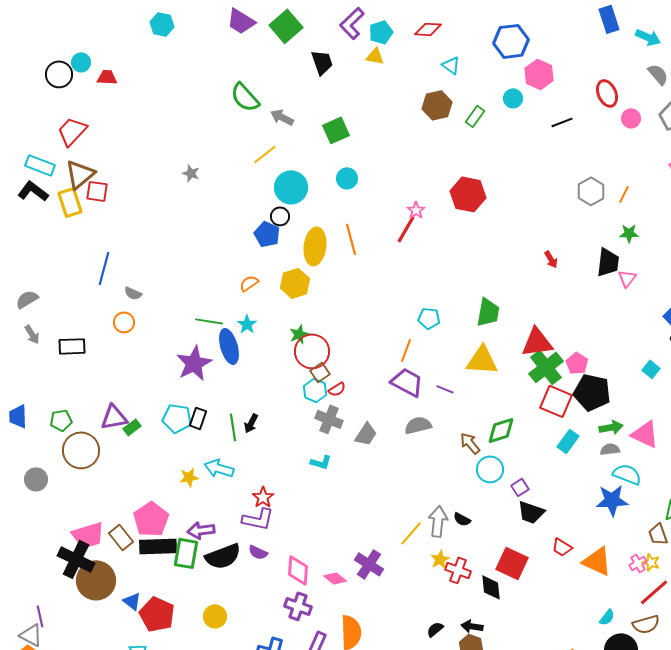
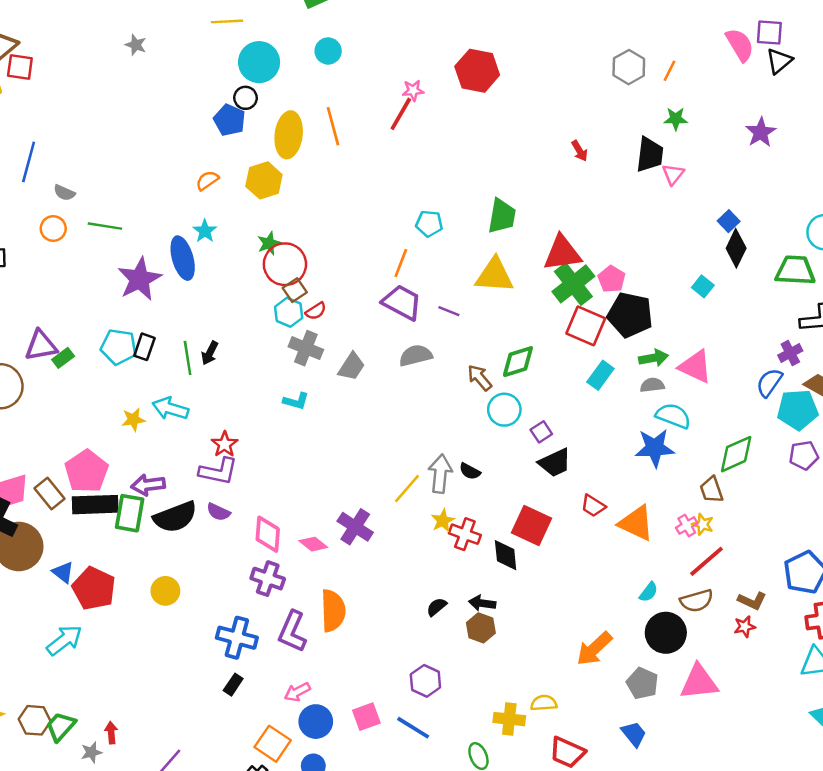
yellow line: (265, 154) -> (227, 21), turned 35
pink star: (416, 210) -> (413, 90), turned 30
green line: (209, 321) -> (105, 226), moved
black trapezoid: (531, 512) -> (555, 463), turned -44

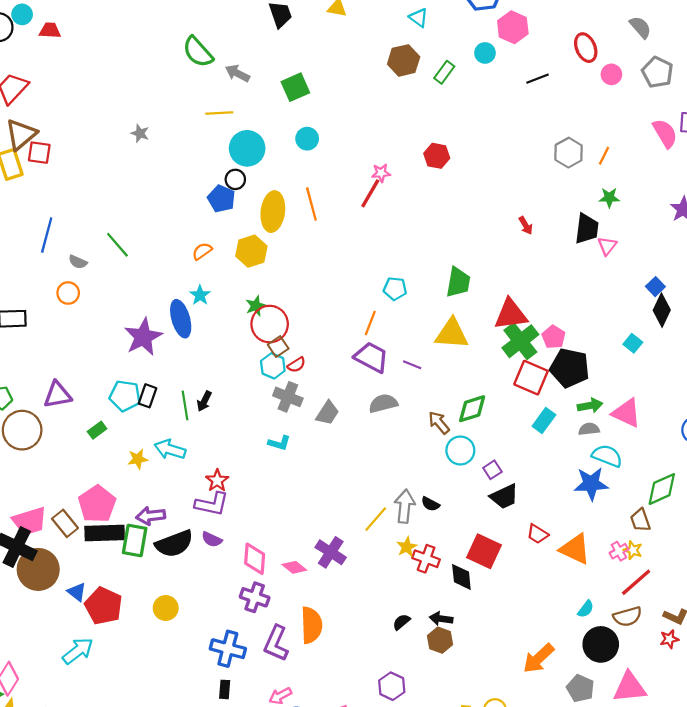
red hexagon: (477, 71) -> (437, 156), size x0.7
green line: (105, 226) -> (117, 245), moved, turned 40
green rectangle: (63, 358) -> (97, 430), moved
black rectangle: (233, 685) -> (225, 689), turned -30

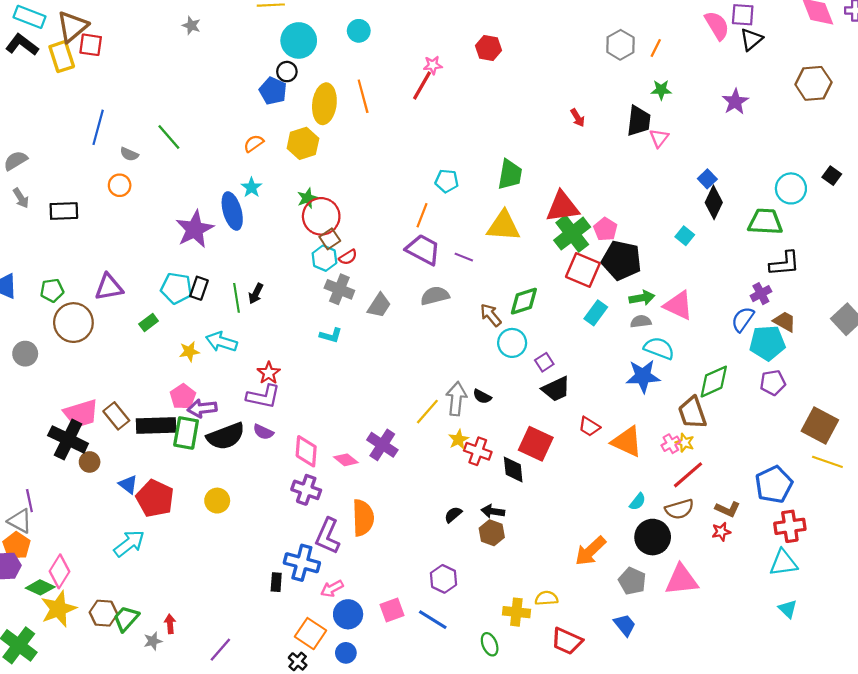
pink pentagon: (97, 504) -> (183, 397), moved, size x0.7
brown trapezoid: (640, 520) -> (692, 413), size x1.4
brown circle: (38, 569) -> (90, 462), size x0.5
blue cross: (228, 649) -> (302, 563), moved

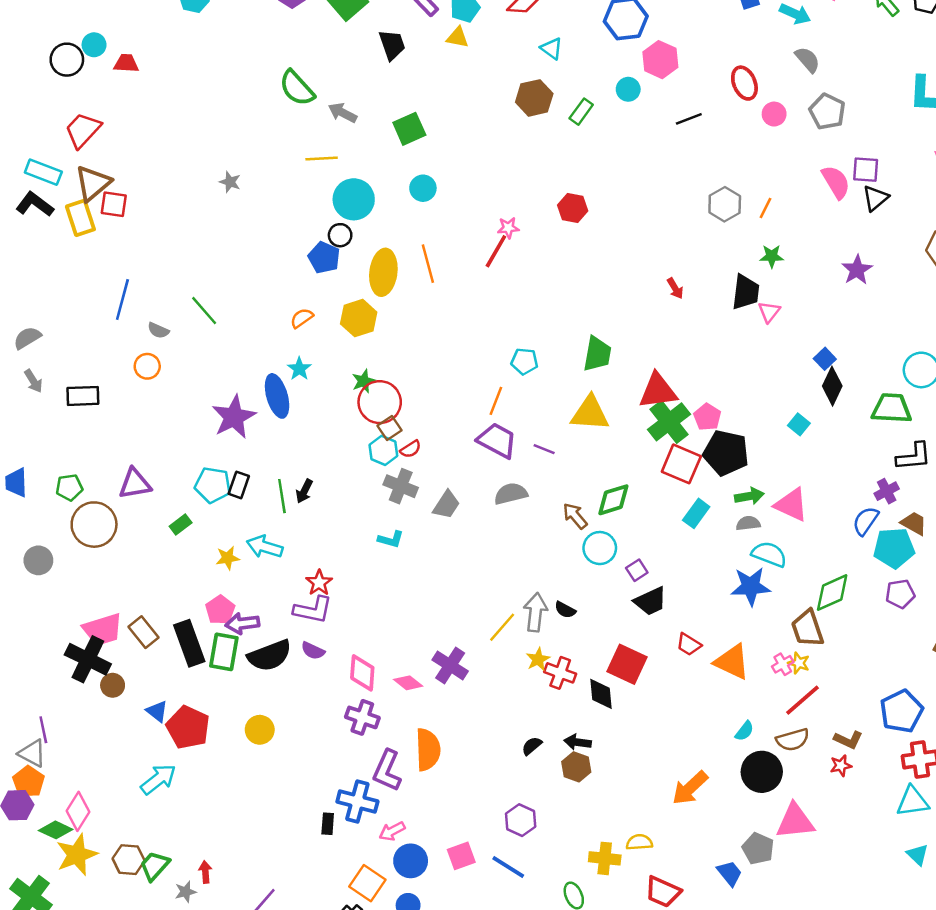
black rectangle: (156, 426) -> (189, 643), turned 72
gray pentagon: (632, 581) -> (758, 848), moved

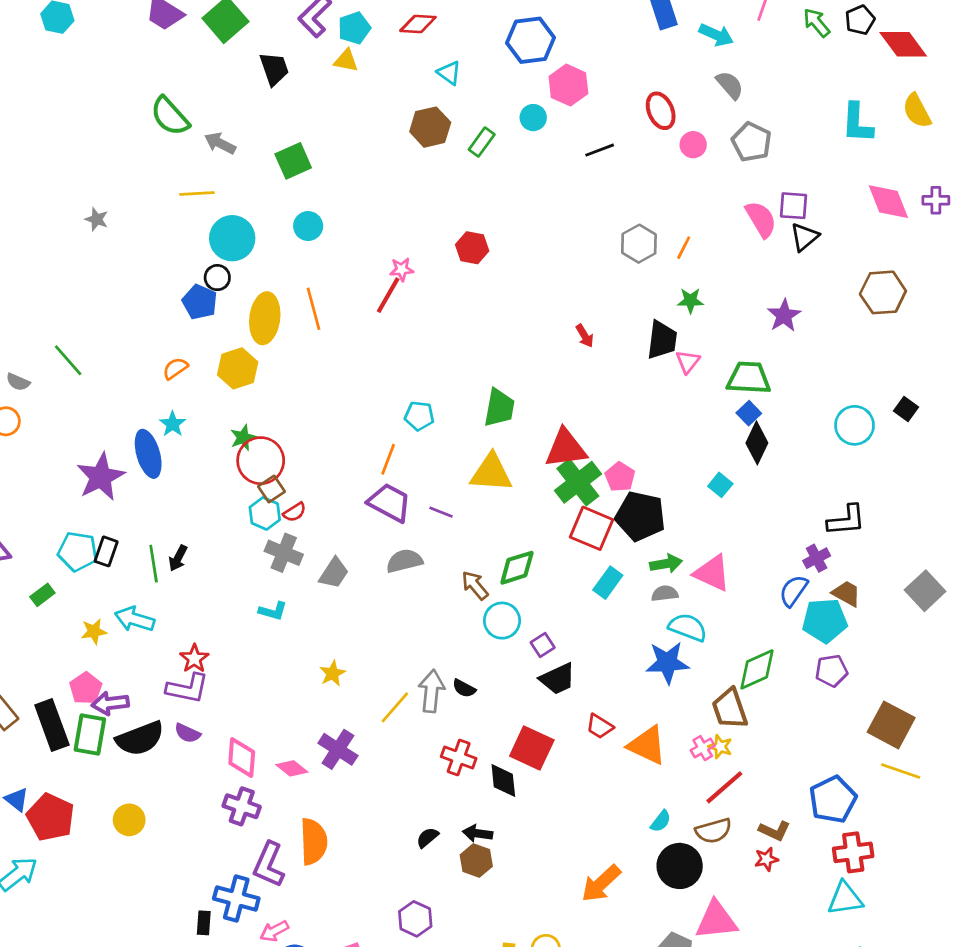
green trapezoid: (892, 408) -> (749, 378), moved
yellow star: (538, 659) -> (333, 673), moved

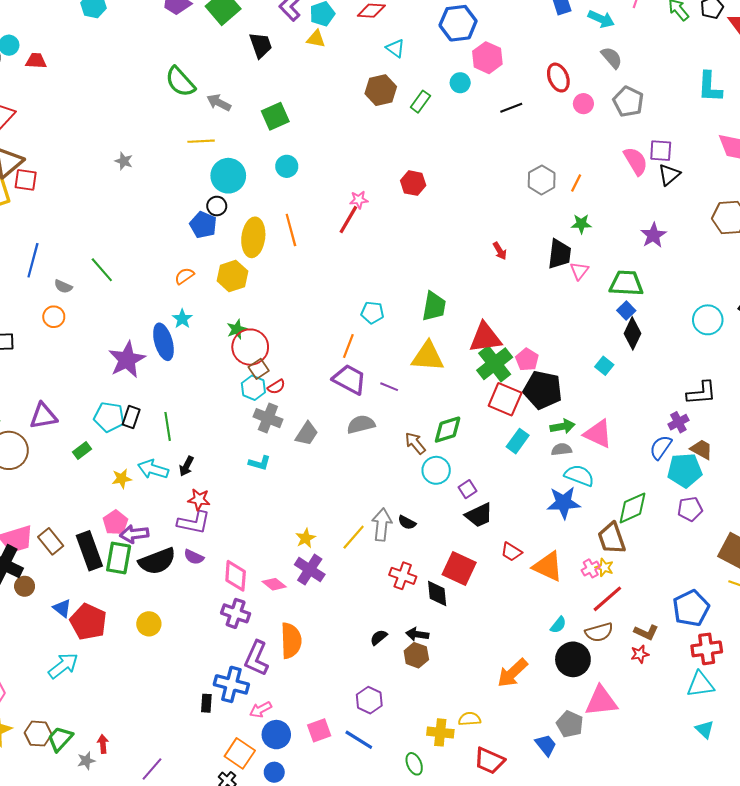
black arrow: (178, 558) -> (186, 466), moved
red star: (194, 659) -> (199, 500), turned -30
yellow star: (333, 673) -> (306, 538), moved

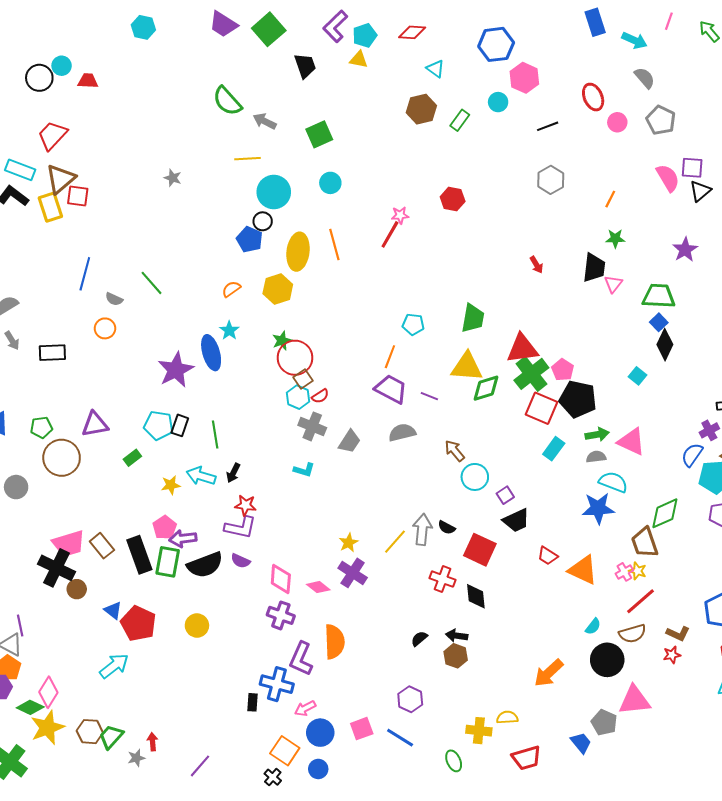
gray hexagon: (542, 180) -> (551, 180), moved
green diamond: (448, 430) -> (486, 388), moved
red square: (459, 568) -> (480, 550), moved
red trapezoid: (489, 761) -> (526, 758), turned -40

